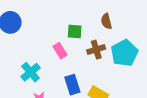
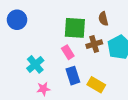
green square: (75, 31) -> (75, 28), size x1.6
pink rectangle: (60, 51) -> (68, 52), moved

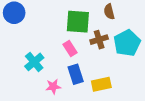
yellow rectangle: (96, 85) -> (101, 84), turned -42
pink star: (43, 89) -> (53, 87), moved

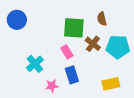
brown cross: (99, 40) -> (93, 44), turned -35
cyan pentagon: (127, 43) -> (118, 47), turned 30
yellow rectangle: (101, 84) -> (111, 84), moved

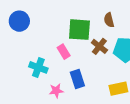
pink rectangle: (67, 52) -> (64, 52), moved
cyan cross: (35, 64) -> (38, 67), turned -30

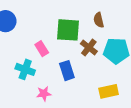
pink rectangle: (64, 52) -> (42, 49), moved
blue rectangle: (77, 79) -> (67, 71), moved

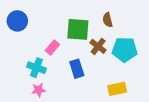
pink rectangle: (42, 49) -> (52, 47), turned 72
pink star: (44, 94) -> (39, 90), moved

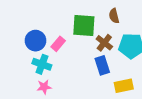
blue circle: (17, 21) -> (36, 41), moved
blue rectangle: (77, 69) -> (102, 65), moved

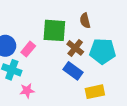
blue rectangle: (102, 65) -> (73, 71), turned -36
pink star: (44, 87) -> (27, 91), moved

